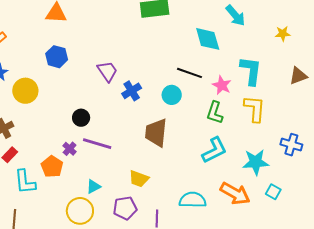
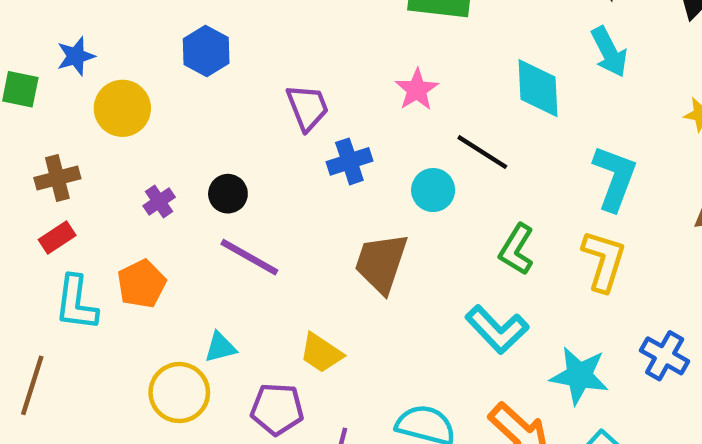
pink star: (222, 85) -> (417, 90), moved
purple cross: (70, 149) -> (159, 201), moved
cyan L-shape: (214, 150) -> (497, 329), turned 60

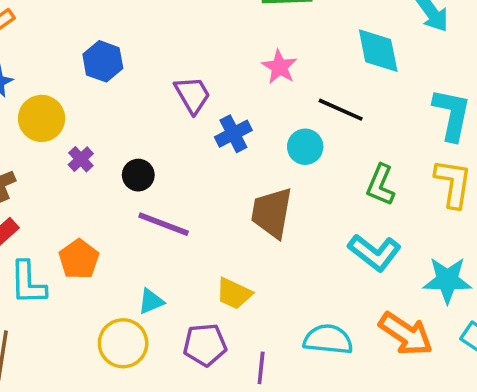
purple cross: (159, 201) -> (81, 159), moved

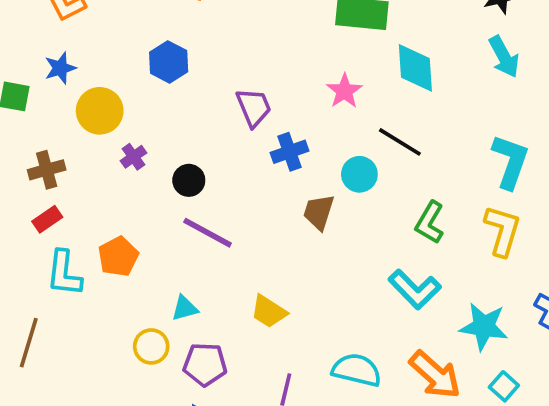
cyan diamond: (378, 51) -> (415, 68), moved
brown trapezoid: (272, 213) -> (319, 212), moved, size x0.7
yellow circle: (123, 343) -> (151, 346), size x0.7
purple pentagon: (205, 345) -> (205, 364), moved

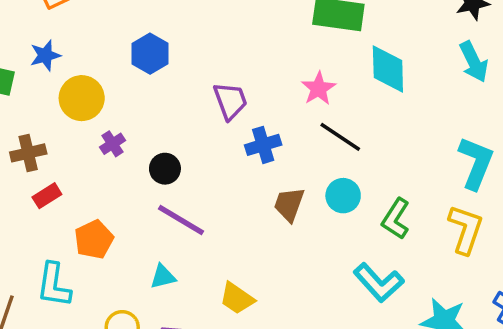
black line: (400, 142) -> (340, 137), moved
cyan circle: (359, 174) -> (343, 196), moved
red rectangle: (47, 219) -> (47, 196), moved
cyan L-shape: (64, 273) -> (54, 285), moved
cyan triangle: (185, 308) -> (163, 277), moved

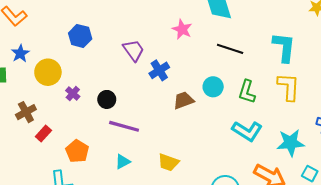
black line: (340, 137) -> (230, 49), moved
brown trapezoid: (289, 204) -> (183, 100), turned 65

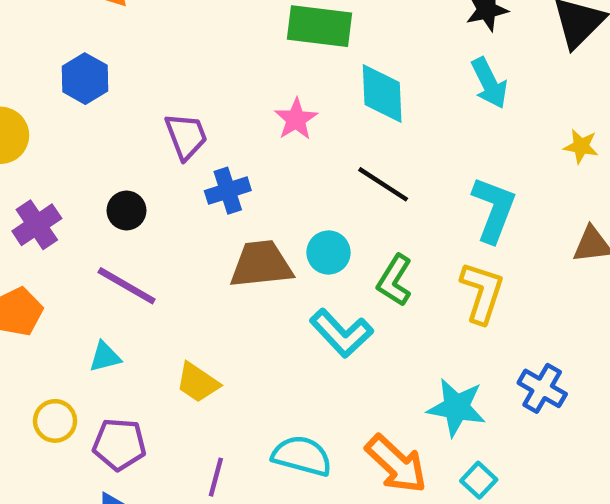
purple cross: (73, 94) -> (37, 225), moved, size x1.5
black circle: (107, 99) -> (127, 210), moved
brown trapezoid: (183, 100) -> (261, 264), size x1.4
cyan L-shape: (247, 131) -> (341, 333), moved

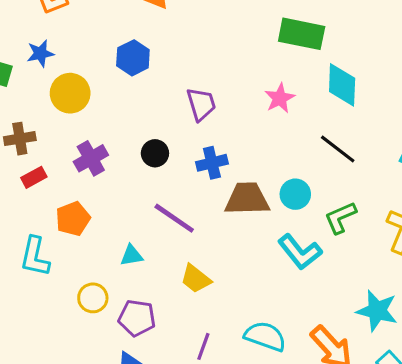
blue cross: (228, 191) -> (212, 163), moved
green L-shape: (395, 280) -> (340, 218), turned 30
purple line: (127, 286) -> (174, 218), moved

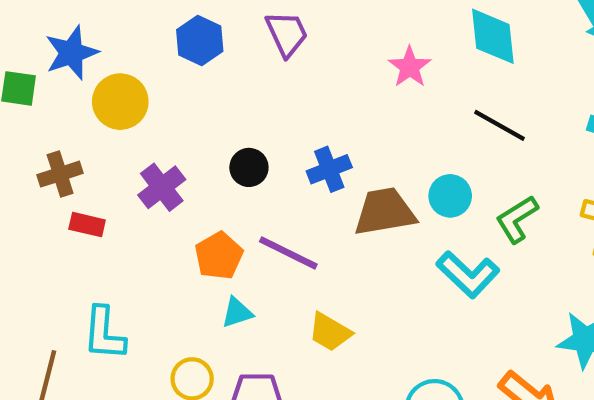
blue star: (40, 53) -> (71, 53), size x1.4
purple trapezoid: (201, 104) -> (287, 34), moved
red rectangle: (34, 177) -> (87, 225), turned 50
orange pentagon: (73, 219) -> (219, 256), moved

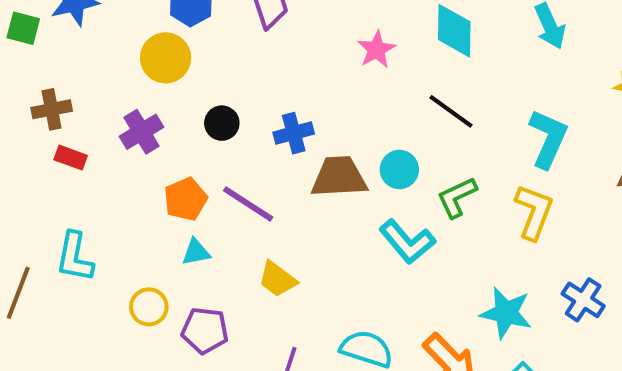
yellow circle: (120, 102) -> (166, 58), moved

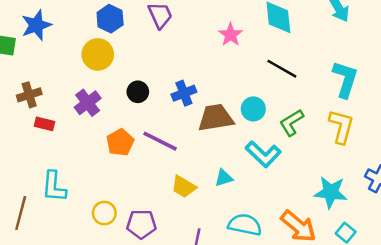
cyan triangle: (196, 252) -> (224, 178), moved

